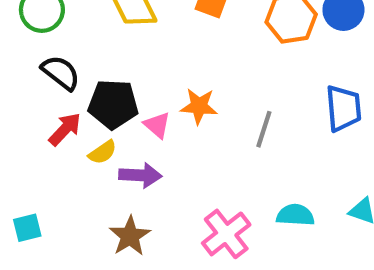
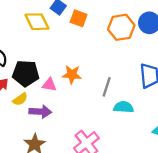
pink triangle: (157, 125) -> (49, 85), turned -32
cyan semicircle: (295, 215) -> (124, 107), moved

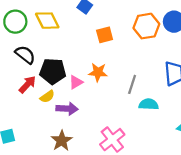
orange square: (79, 18) -> (105, 35), moved, turned -35
yellow diamond: (37, 22) -> (47, 21), moved
pink triangle: (49, 85) -> (76, 82), turned -40

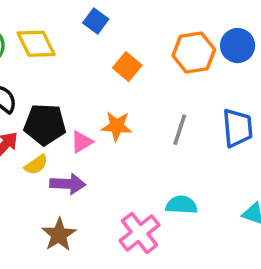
orange square: (105, 35) -> (127, 67), turned -35
gray line: (132, 84) -> (180, 130), moved
cyan semicircle: (149, 104) -> (182, 205), moved

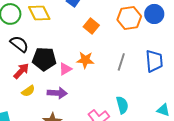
yellow semicircle: (36, 165) -> (28, 91), moved
cyan semicircle: (182, 205) -> (122, 105), turned 72

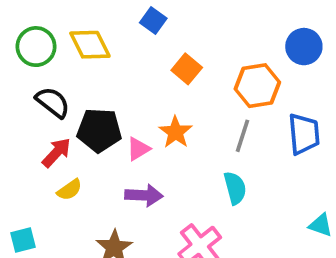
orange hexagon: (129, 18) -> (257, 86), moved
orange star: (85, 60) -> (176, 132), turned 30
purple arrow: (57, 93) -> (144, 195), moved
cyan semicircle: (122, 105) -> (235, 188), moved

